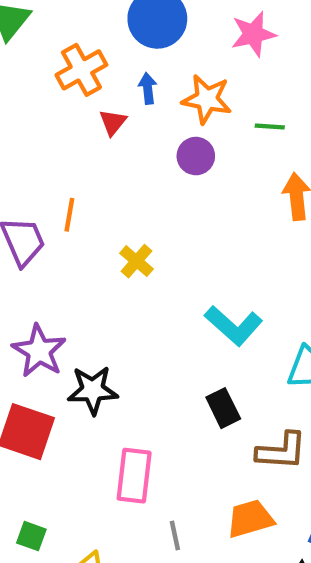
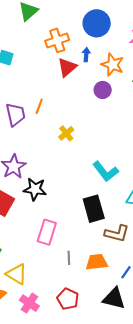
red triangle: (113, 122) -> (67, 67), size x1.5
black rectangle: (223, 408) -> (94, 209), size x1.5
gray line: (175, 535) -> (69, 258), moved

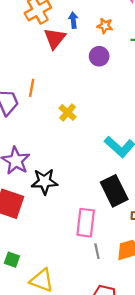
orange star: (113, 65) -> (105, 26), size x0.6
pink rectangle: (47, 232) -> (86, 223), moved

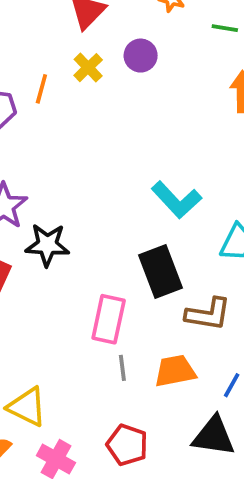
purple circle: (99, 56) -> (141, 56), moved
yellow cross: (68, 112) -> (88, 68), moved

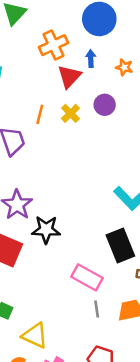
orange line: (41, 89) -> (40, 114), moved
pink rectangle: (109, 319) -> (87, 277), turned -72

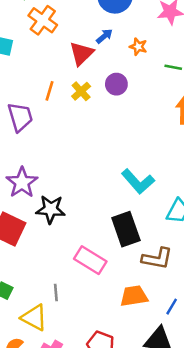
orange cross: (53, 45) -> (43, 20), moved, turned -32
blue arrow: (91, 59) -> (104, 36), turned 49
gray line: (97, 309) -> (56, 293), moved

